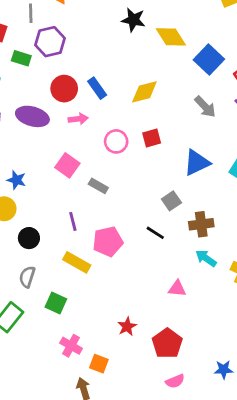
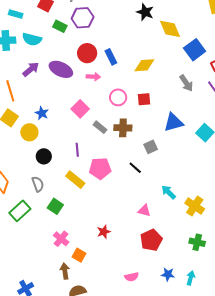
brown cross: (201, 224) -> (123, 128), moved
gray semicircle: (27, 277) -> (38, 184), turned 133
red pentagon: (167, 343) -> (151, 240), moved

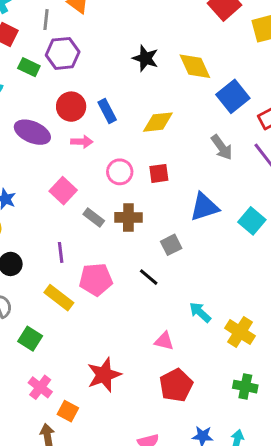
black star: (145, 12) -> (145, 58), moved
red star: (104, 232) -> (104, 375), size x1.6

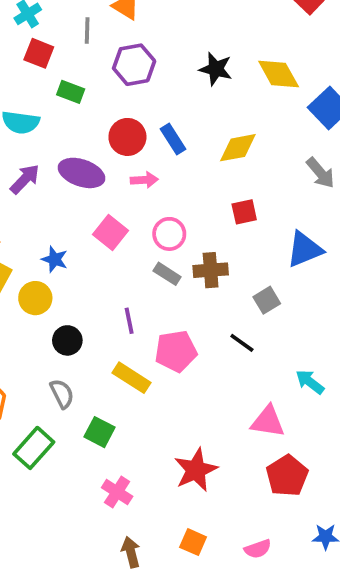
purple hexagon: (63, 53) -> (134, 65), moved
pink circle: (120, 172) -> (169, 234), moved
pink square: (63, 191) -> (110, 232), moved
pink triangle: (164, 341) -> (268, 421), size x1.4
orange square: (68, 411) -> (193, 542), moved

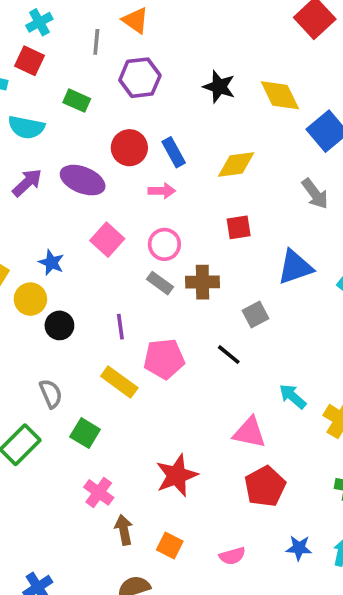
red square: (39, 53) -> (29, 61), moved
pink arrow: (144, 180) -> (162, 191), moved
black circle: (67, 340) -> (59, 325), moved
brown arrow: (131, 552) -> (124, 530), moved

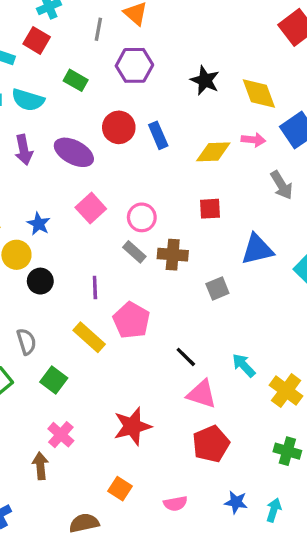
purple arrow: (27, 183) -> (24, 150), turned 116
pink arrow: (162, 191) -> (253, 140), moved
black line: (229, 355) -> (186, 357), moved
pink pentagon: (164, 359) -> (131, 320), turned 30
brown arrow: (124, 530) -> (40, 466), moved

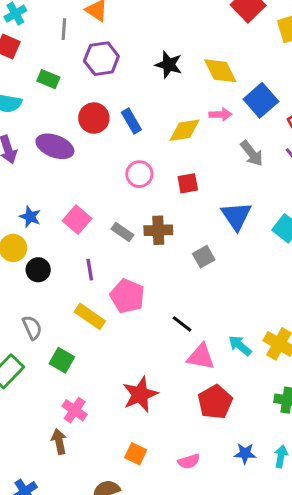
pink square: (91, 208) -> (77, 220), moved
pink circle: (142, 217) -> (139, 174), moved
blue triangle: (257, 249) -> (236, 216), turned -44
cyan arrow: (244, 365) -> (240, 346), moved

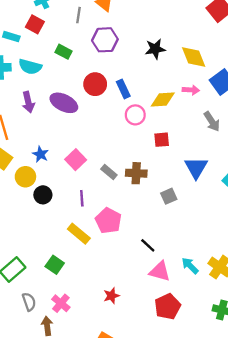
black star: (169, 65) -> (155, 49), turned -30
pink circle: (139, 174) -> (135, 115), moved
gray semicircle: (32, 328) -> (29, 302), moved
red star: (140, 394) -> (111, 296), size x0.6

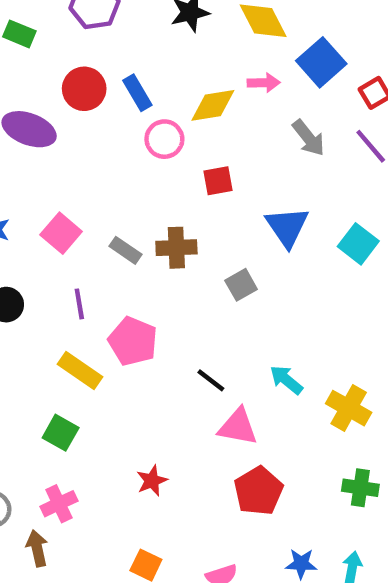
green square: (55, 265) -> (61, 433), moved
cyan arrow: (190, 266) -> (286, 380), moved
pink cross: (61, 303) -> (59, 504), turned 30

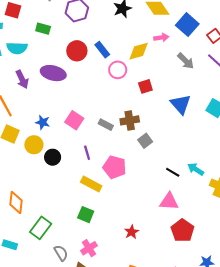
gray square: (241, 285) -> (145, 141), moved
black line: (211, 380) -> (173, 172), moved
cyan arrow: (286, 380) -> (196, 169), moved

